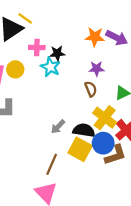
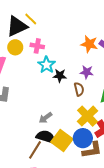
black star: (57, 53) -> (60, 76), moved
yellow circle: (15, 69) -> (15, 47), moved
black semicircle: (84, 130) -> (46, 137), moved

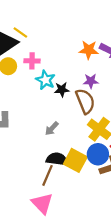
brown semicircle: (79, 89) -> (85, 101), size x1.6
gray arrow: (45, 118) -> (52, 128), moved

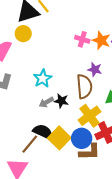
pink cross: (32, 61) -> (82, 39), moved
cyan star: (45, 80) -> (43, 78), moved
black star: (62, 90) -> (61, 101), moved

